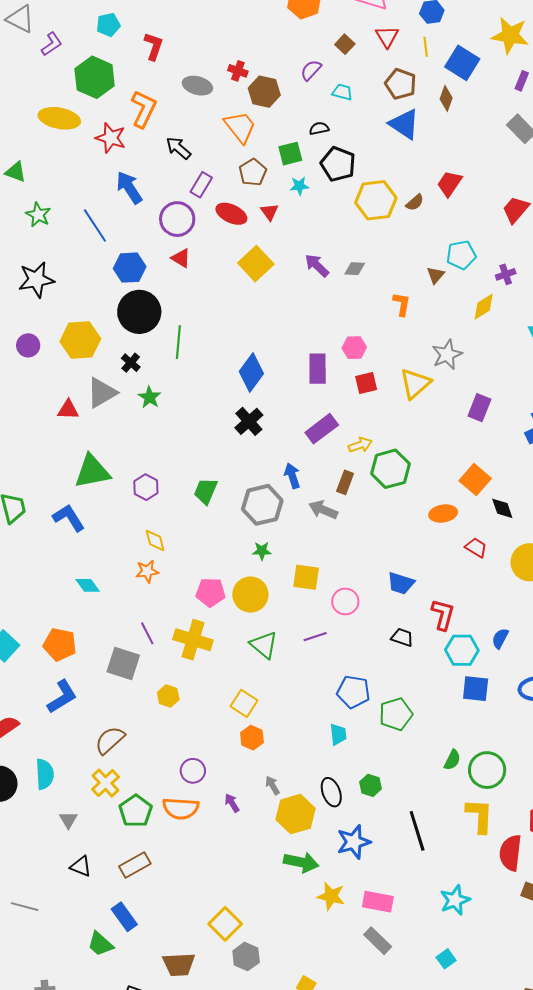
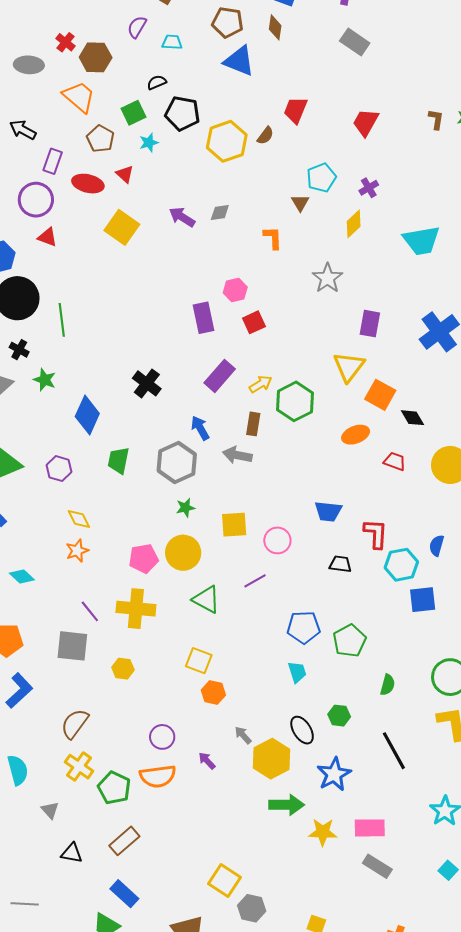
red cross: (238, 71) -> (66, 42), turned 30
blue diamond: (251, 372) -> (87, 415), moved
yellow triangle: (415, 384) -> (349, 367), moved
green semicircle: (452, 760) -> (388, 685), moved

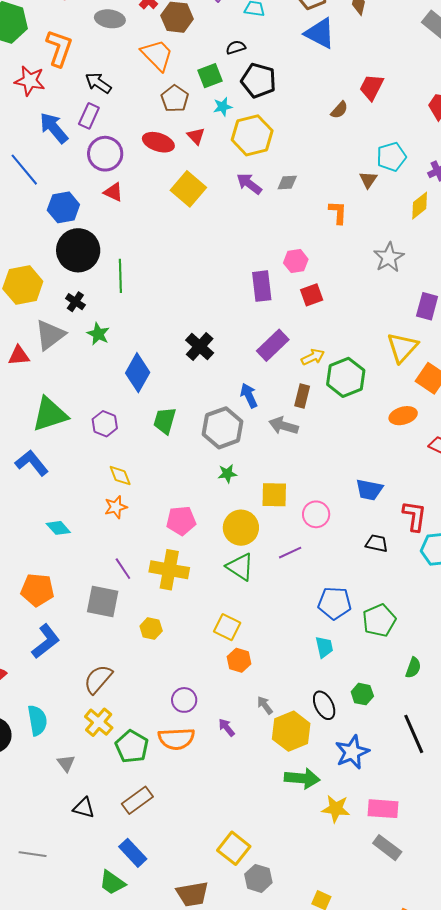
yellow hexagon: (227, 141) -> (252, 135), moved
purple rectangle: (53, 161) -> (89, 116), moved
yellow circle: (183, 553) -> (241, 528), moved

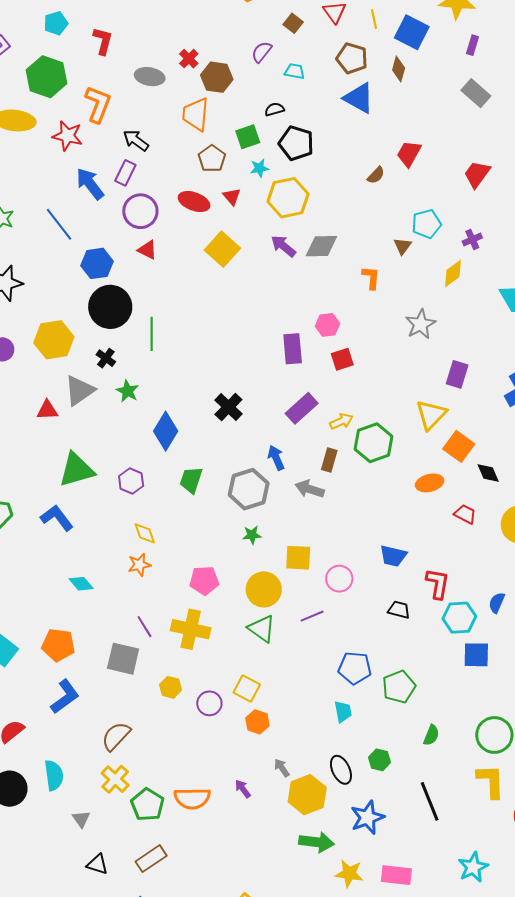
orange trapezoid: (157, 55) -> (196, 114), turned -132
gray diamond: (287, 183) -> (321, 246), size x1.6
purple circle: (184, 700) -> (209, 703), moved

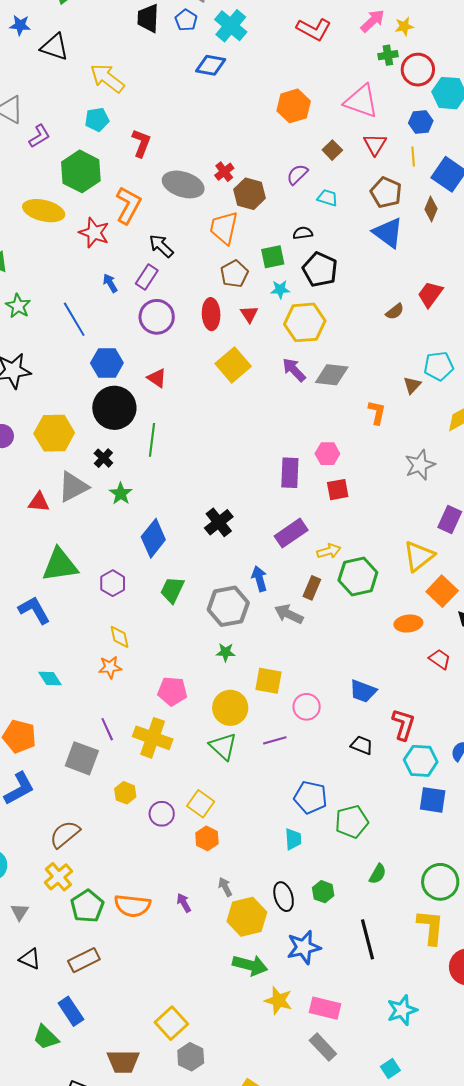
gray ellipse: (150, 77) -> (183, 184), size x1.4
blue arrow: (90, 184) -> (110, 283), size x0.6
red ellipse: (194, 201) -> (211, 314), turned 60
red triangle: (147, 250) -> (157, 378), moved

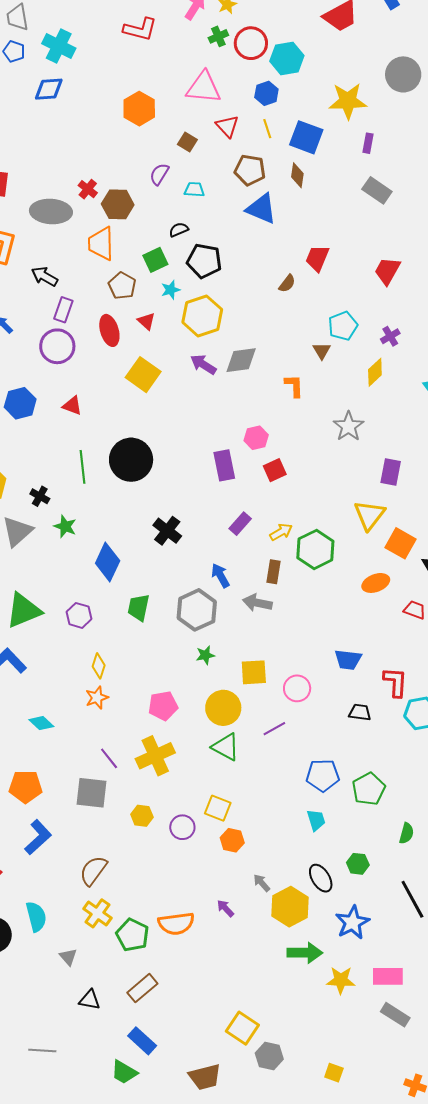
purple rectangle: (147, 277) -> (63, 310), moved
black circle: (114, 408) -> (131, 460), moved
purple rectangle: (291, 533) -> (240, 524), size x0.7
yellow diamond: (119, 637) -> (99, 666), turned 45
yellow cross: (153, 738) -> (155, 756), turned -30

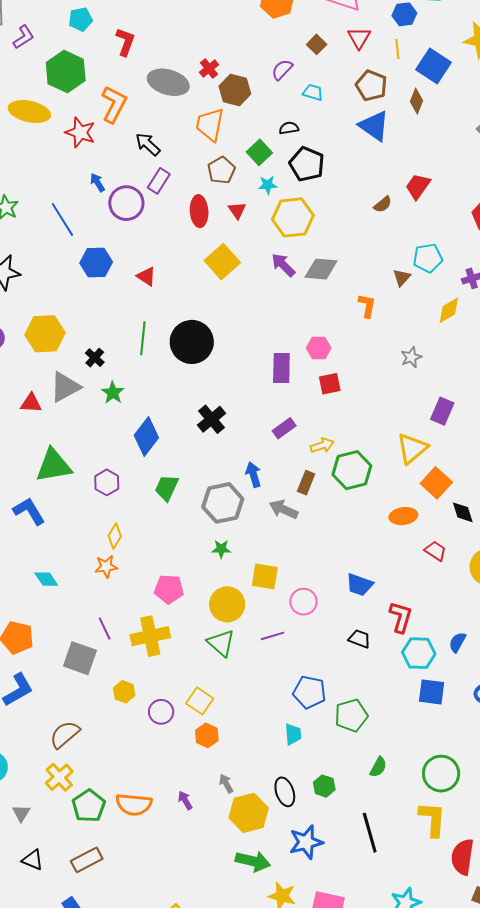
green square: (155, 260) -> (259, 152), turned -30
purple circle: (57, 346) -> (126, 203), moved
gray star: (349, 426) -> (411, 357), size x0.7

